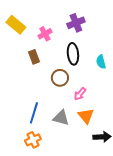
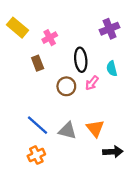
purple cross: (76, 23) -> (110, 29), moved
pink arrow: (80, 94) -> (92, 83), moved
blue line: (34, 113) -> (38, 125), turned -65

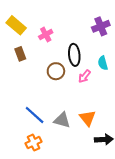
brown rectangle: (38, 63) -> (20, 54), moved
brown circle: (66, 86) -> (56, 71), moved

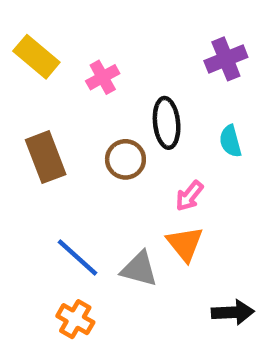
brown rectangle: (20, 54) -> (46, 157), moved, size x1.5
pink arrow: (84, 76) -> (189, 196), moved
orange triangle: (88, 118) -> (185, 244), moved
orange cross: (34, 143) -> (75, 319), turned -35

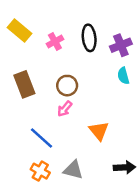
purple cross: (226, 59) -> (121, 45), moved
black ellipse: (167, 123) -> (89, 38), moved
pink arrow: (189, 196) -> (65, 109), moved
gray triangle: (139, 269) -> (73, 170), moved

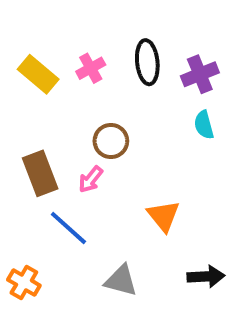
yellow rectangle: (19, 31) -> (38, 74), moved
brown rectangle: (24, 84) -> (40, 173), moved
pink arrow: (65, 109) -> (91, 179), moved
orange cross: (40, 171) -> (24, 283), moved

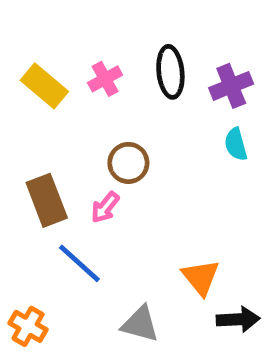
orange triangle: (163, 216) -> (201, 277), moved

